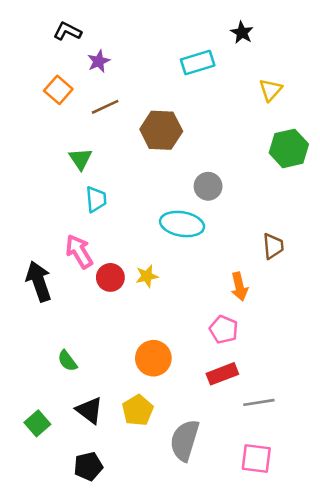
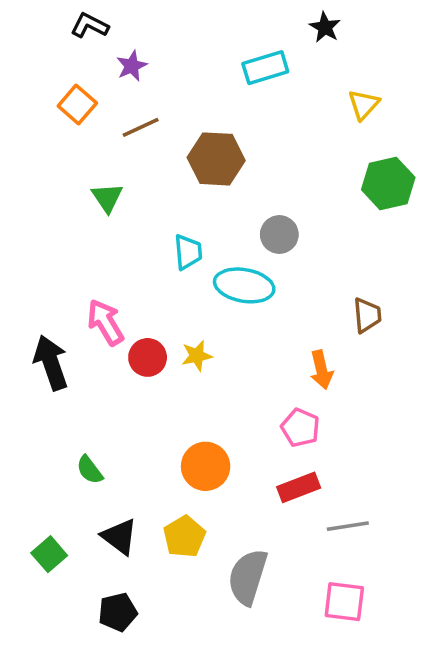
cyan trapezoid: (96, 199) -> (188, 252), moved

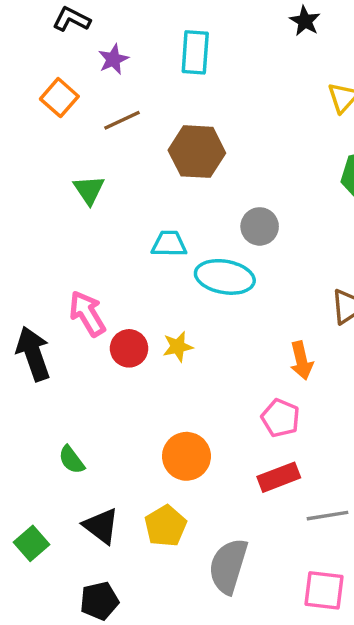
cyan rectangle: (265, 68) -> (195, 52), moved, turned -69
cyan trapezoid: (188, 252) -> (169, 244), turned -84

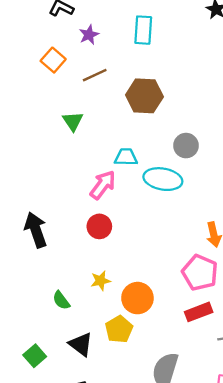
pink arrow: (87, 314) -> (103, 185), moved, turned 68
yellow star: (178, 347) -> (101, 281), moved
pink pentagon: (281, 418) -> (200, 273), size x1.4
yellow pentagon: (166, 526) -> (119, 329), moved

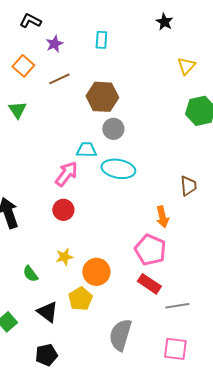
cyan rectangle: (143, 30) -> (101, 40), size x0.7
green triangle: (73, 121) -> (17, 110), moved
gray circle: (186, 146) -> (113, 129), moved
red rectangle: (199, 312) -> (149, 284), turned 55

